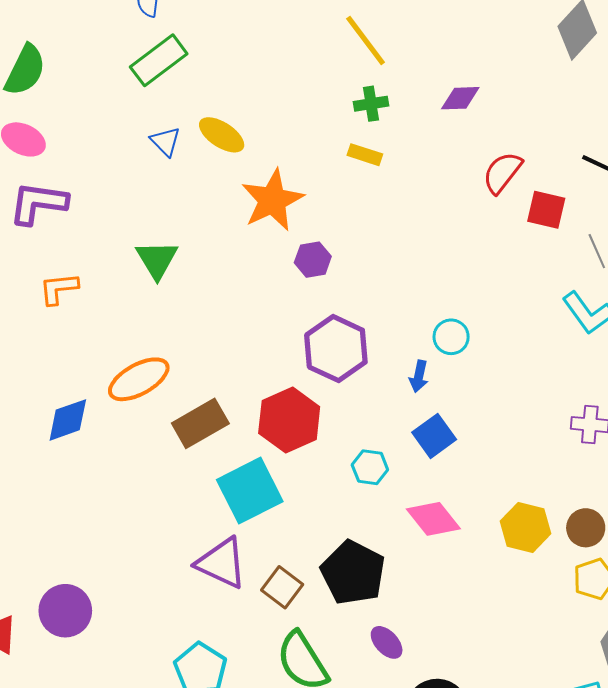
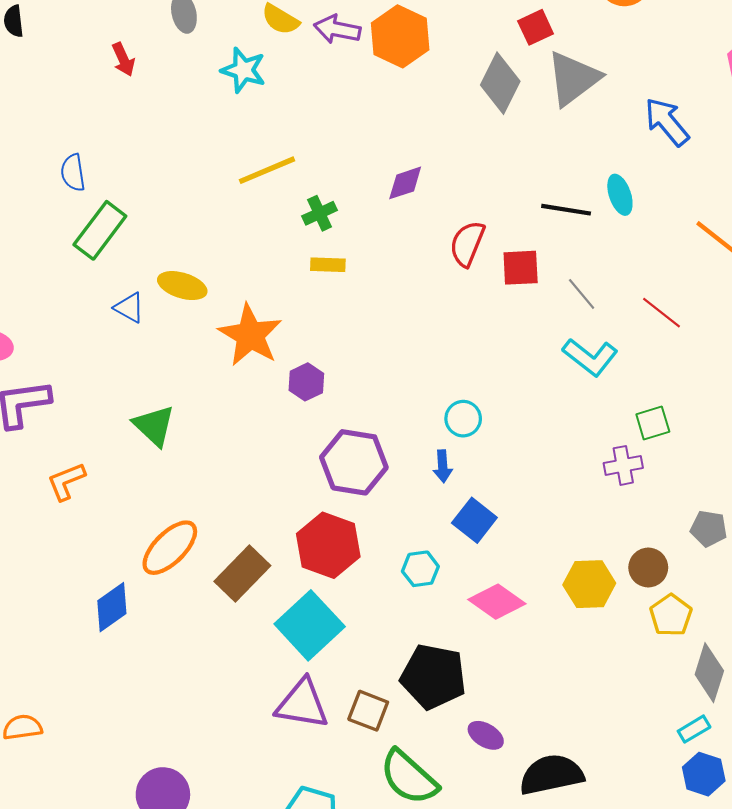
yellow line: (366, 40) -> (267, 170), moved, turned -60

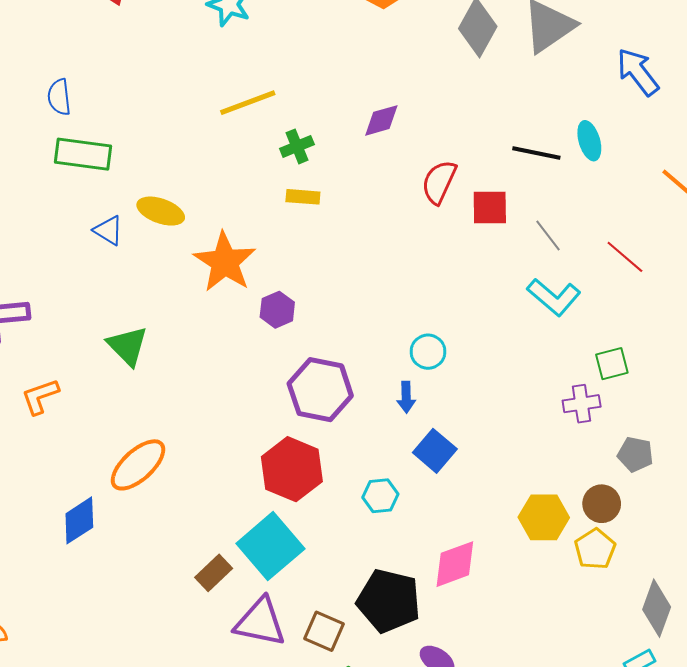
green rectangle: (100, 230) -> (83, 154), turned 58
gray pentagon: (709, 529) -> (635, 454), moved
brown rectangle: (242, 574) -> (214, 573), moved, size x0.7
pink diamond: (497, 602) -> (455, 564), moved, turned -58
yellow pentagon: (671, 615) -> (595, 549), moved

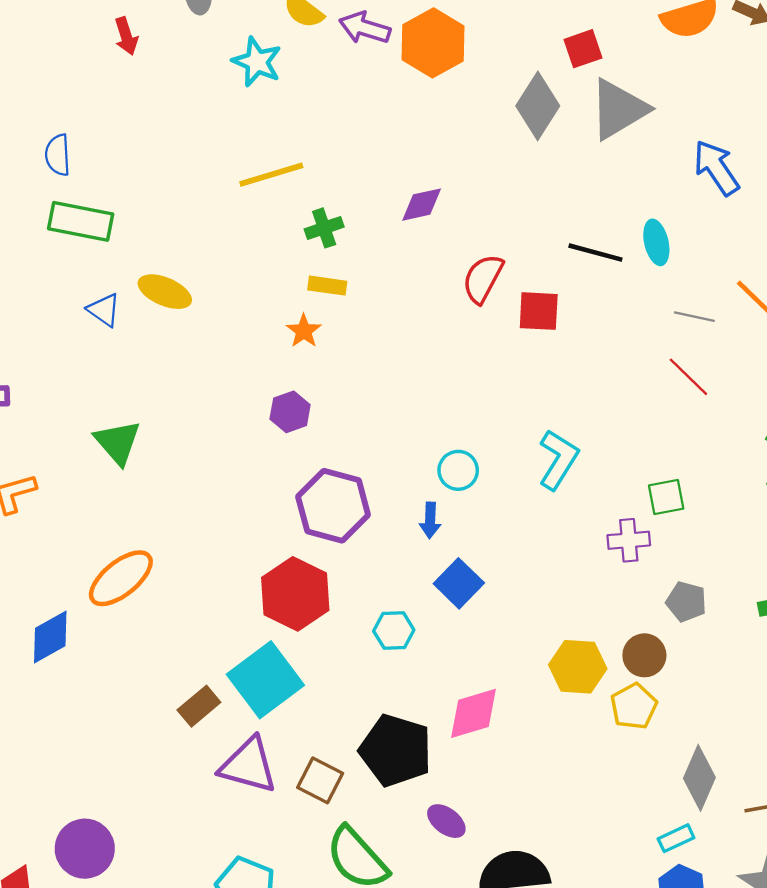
gray line: (548, 235) -> (694, 317), moved, turned -44
orange star: (225, 262) -> (304, 331), moved, size x0.5
cyan L-shape: (554, 297) -> (558, 460), moved, turned -102

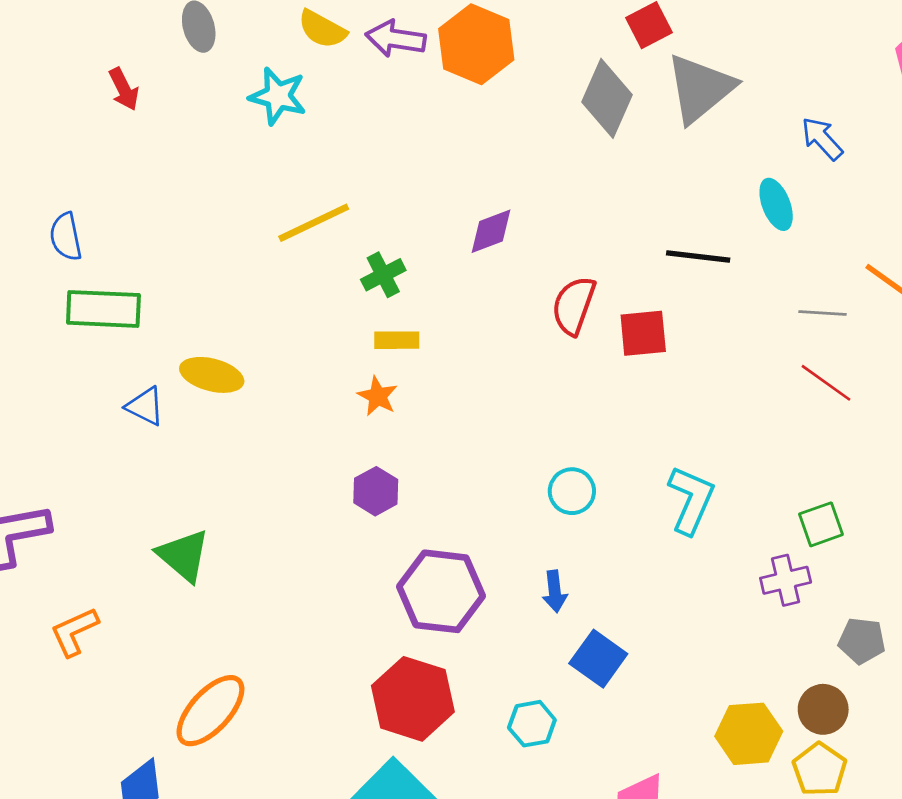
blue arrow: (716, 168) -> (822, 139), size x0.7
cyan ellipse: (656, 242) -> (776, 204), moved
cyan circle: (458, 470) -> (572, 491), moved

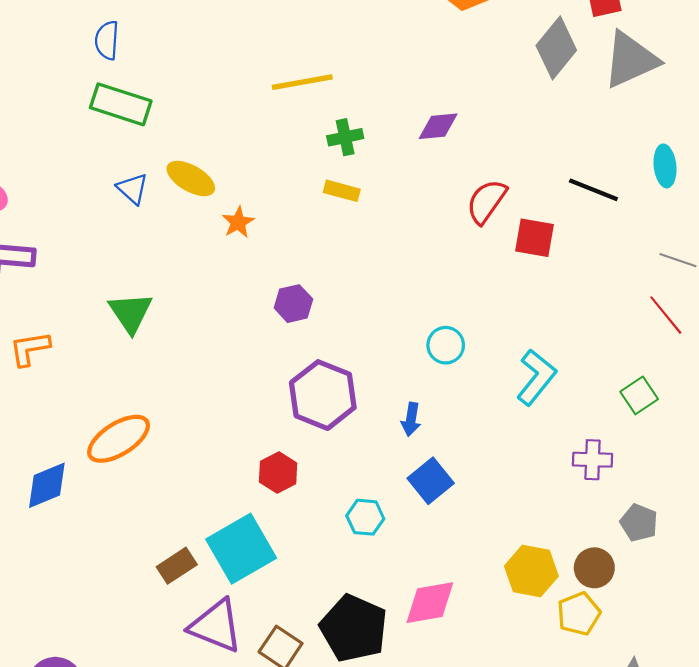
orange star: (378, 396) -> (238, 222), moved
green square: (821, 524) -> (639, 395), moved, turned -30
red hexagon: (413, 699) -> (278, 473), size x0.6

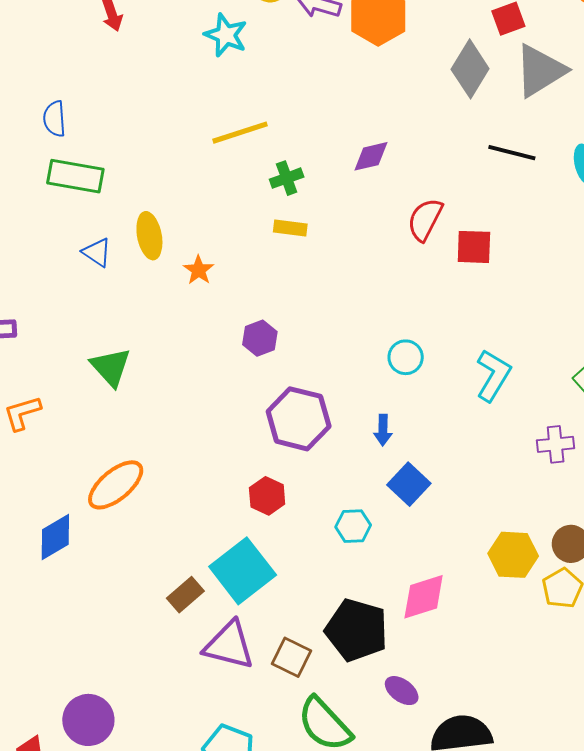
yellow ellipse: (191, 178) -> (149, 236), turned 57
black line: (593, 190) -> (512, 153), moved

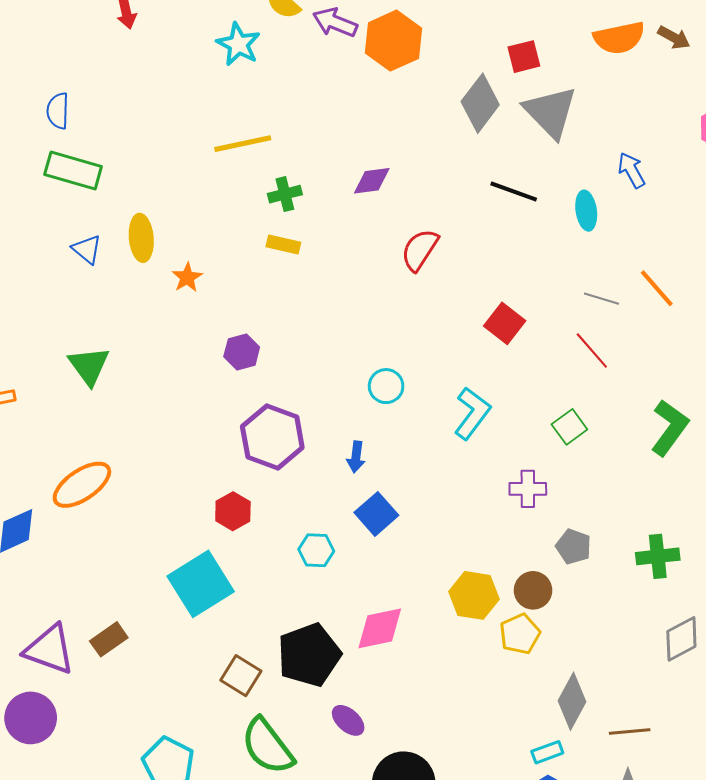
gray triangle: (540, 71) -> (550, 112), turned -48
red square: (474, 247) -> (505, 323), moved, turned 30
brown rectangle: (185, 595) -> (109, 639), moved
black pentagon: (357, 630) -> (309, 655), turned 30
purple triangle: (229, 645) -> (49, 649), moved

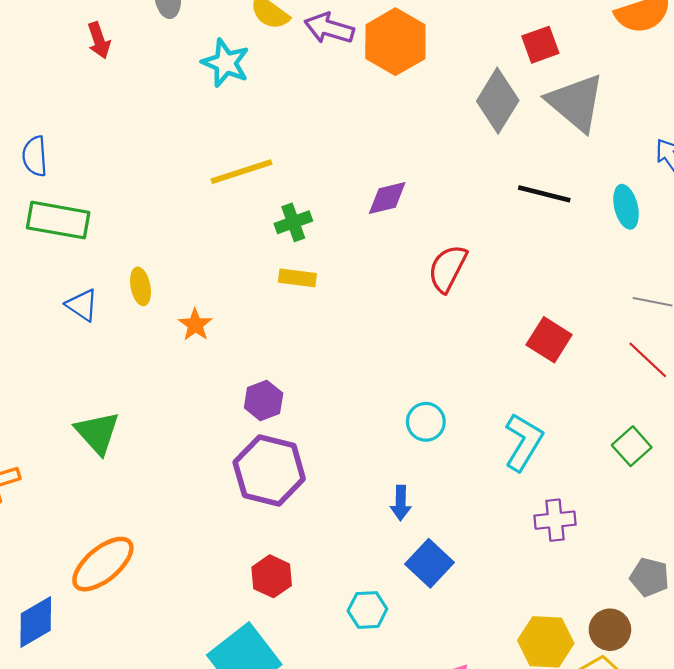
yellow ellipse: (141, 238) -> (140, 286), size x0.7
purple hexagon: (272, 437) -> (269, 471), moved
purple cross: (528, 489) -> (555, 520), moved

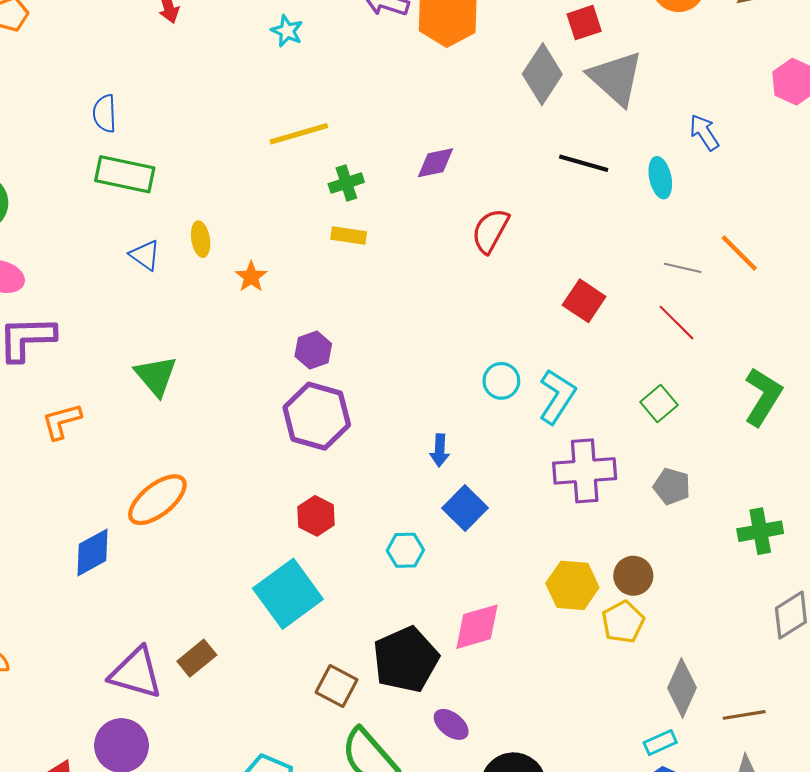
cyan star: (226, 63) -> (287, 31), size x0.7
cyan circle: (426, 422) -> (501, 381), moved
purple cross: (555, 520) -> (585, 471), size x1.6
gray pentagon: (649, 577) -> (672, 486), moved

